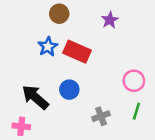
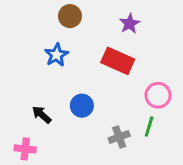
red rectangle: (77, 52) -> (118, 61), moved
black arrow: (35, 97) -> (42, 115), size x0.6
green line: (136, 111) -> (149, 127), moved

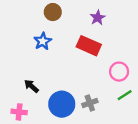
blue circle: (82, 106) -> (62, 104), moved, size x1.5
green line: (149, 127) -> (125, 95), moved, turned 40

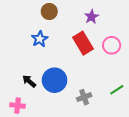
red rectangle: (89, 46) -> (83, 43), turned 35
pink circle: (119, 72) -> (112, 45), moved
blue circle: (62, 104) -> (55, 80), moved

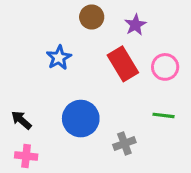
brown circle: (49, 11) -> (92, 17), moved
black arrow: (29, 81) -> (21, 120), moved
green line: (117, 90) -> (164, 115), moved, turned 40

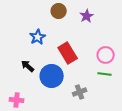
red rectangle: (123, 64) -> (68, 53), moved
pink circle: (165, 67) -> (106, 55), moved
black arrow: (21, 120) -> (28, 66), moved

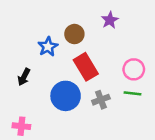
brown circle: (59, 11) -> (74, 34), moved
black arrow: (28, 66) -> (24, 77), moved, turned -104
gray cross: (80, 92) -> (101, 100), moved

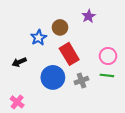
black arrow: (24, 77) -> (19, 62), turned 40
pink cross: (21, 126) -> (17, 102), turned 32

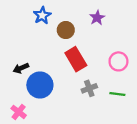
blue star: (39, 38) -> (42, 15), moved
green line: (107, 75) -> (117, 94), moved
blue circle: (53, 77) -> (40, 85), moved

